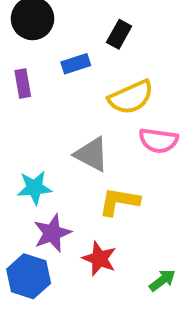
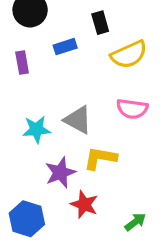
black rectangle: (119, 34) -> (100, 23), turned -45
yellow semicircle: (131, 97) -> (129, 54), moved
cyan star: (34, 188) -> (36, 129), moved
purple star: (52, 233) -> (60, 173), moved

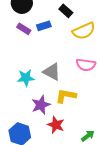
black rectangle: (100, 23) -> (66, 11), turned -32
purple rectangle: (22, 62) -> (24, 29), moved, turned -48

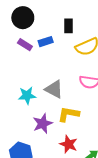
black rectangle: (66, 11) -> (69, 26), turned 48
red star: (56, 125) -> (69, 144), moved

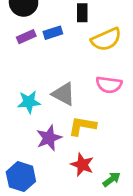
purple rectangle: (25, 45) -> (26, 37), turned -56

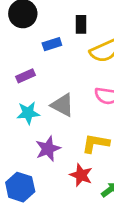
purple rectangle: (26, 37) -> (25, 76), moved
yellow L-shape: (82, 126) -> (96, 143), moved

